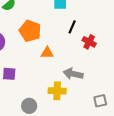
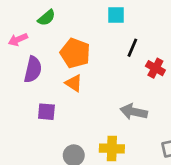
orange triangle: (47, 53) -> (74, 83), moved, turned 32
yellow cross: (57, 91) -> (112, 149), moved

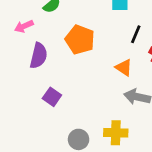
orange triangle: (74, 83) -> (124, 68), moved
purple square: (46, 112) -> (52, 97), turned 30

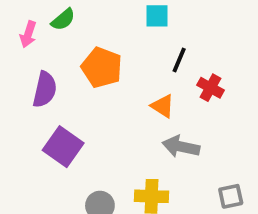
pink arrow: (24, 26) -> (28, 34), moved, turned -48
purple square: (52, 97) -> (63, 147), size x1.5

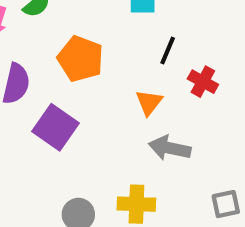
orange triangle: (163, 106) -> (149, 102), turned 35
purple square: (63, 147) -> (56, 127), moved

